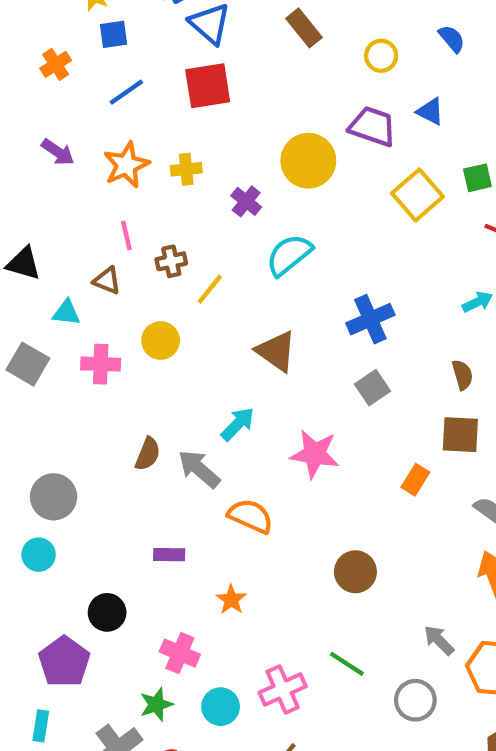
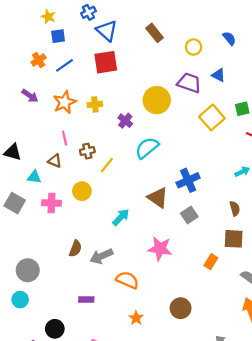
orange cross: (56, 64) -> (39, 60), moved
brown triangle: (276, 351) -> (158, 198), moved
cyan arrow: (238, 424) -> (121, 217), moved
gray arrow: (199, 469) -> (101, 256), turned -65
orange star: (231, 600) -> (136, 318), moved

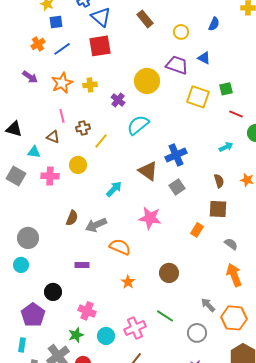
blue semicircle: (229, 38) -> (214, 24), turned 64
yellow square: (212, 117) -> (198, 97), turned -30

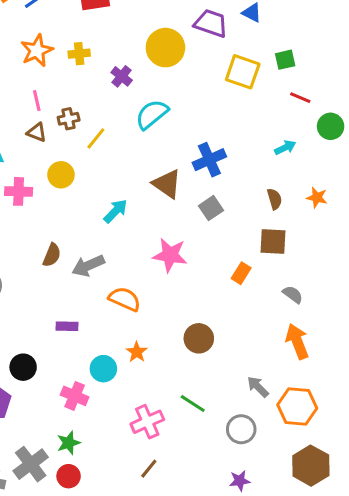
brown triangle: (53, 137) -> (37, 132), moved
green star: (76, 335) -> (69, 443), moved
cyan circle: (106, 336) -> (103, 369), moved

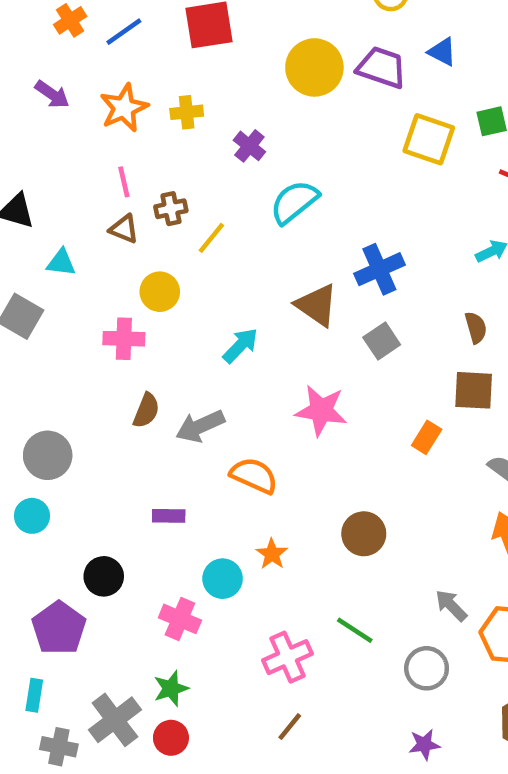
yellow circle: (165, 48) -> (314, 67), moved
pink cross: (19, 191) -> (124, 339), moved

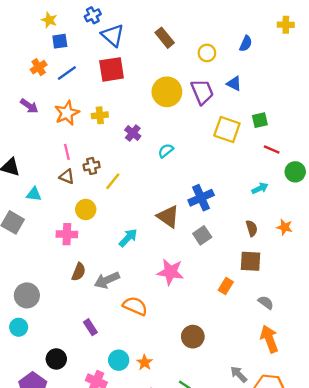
purple trapezoid: (382, 67) -> (202, 92), turned 48
cyan semicircle: (294, 202) -> (166, 151), moved, size x0.6
purple rectangle: (169, 516) -> (90, 327), turned 56
orange star: (272, 554) -> (145, 363), moved

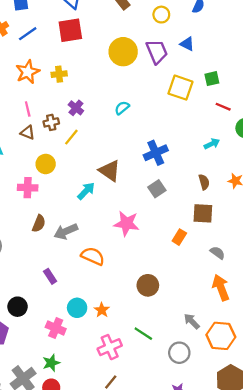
purple cross: (133, 133) -> (76, 108), moved
brown triangle: (168, 217) -> (110, 171), moved

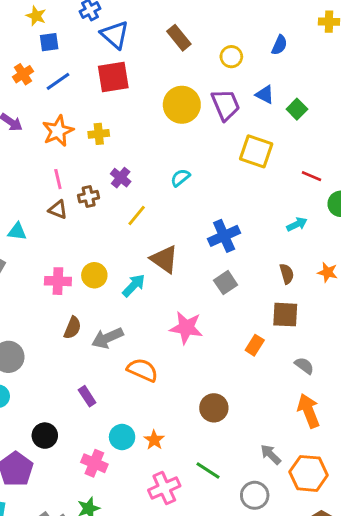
green square: (212, 79) -> (297, 109), moved, turned -32
yellow line: (71, 137) -> (137, 215), moved
yellow circle: (46, 164) -> (94, 275), moved

